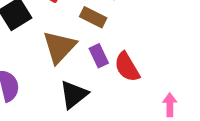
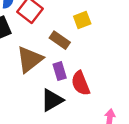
black triangle: (74, 95) -> (52, 100), moved

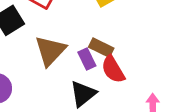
brown rectangle: (60, 40) -> (101, 48), moved

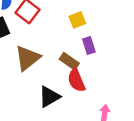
purple rectangle: (87, 59) -> (89, 46), moved

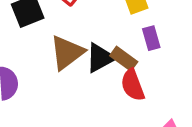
black triangle: (49, 97) -> (100, 58), moved

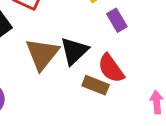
brown rectangle: (124, 59) -> (96, 85), moved

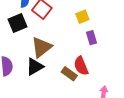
black triangle: (74, 51) -> (35, 67), moved

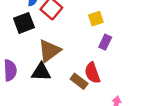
purple rectangle: (92, 38) -> (105, 42), turned 40
black triangle: (35, 67) -> (41, 72), turned 30

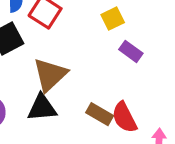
purple rectangle: (105, 42) -> (131, 51), turned -72
red semicircle: (92, 73) -> (124, 117), moved

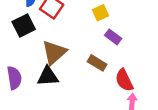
brown rectangle: (100, 114) -> (97, 63), moved
red semicircle: (124, 117) -> (124, 80), moved

